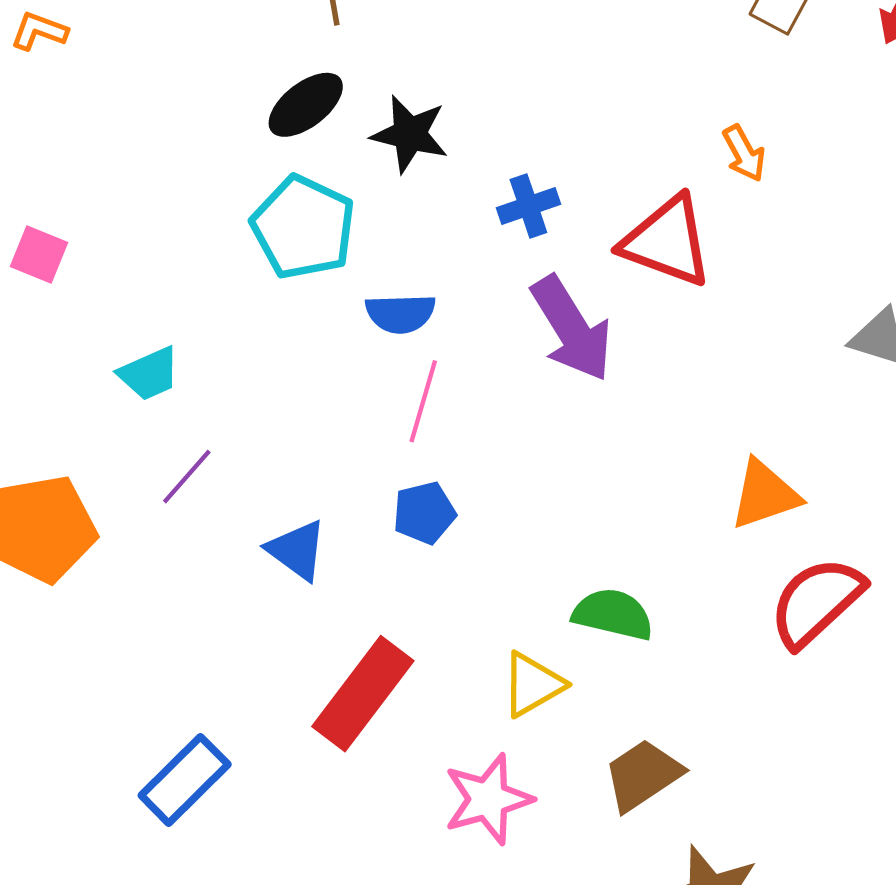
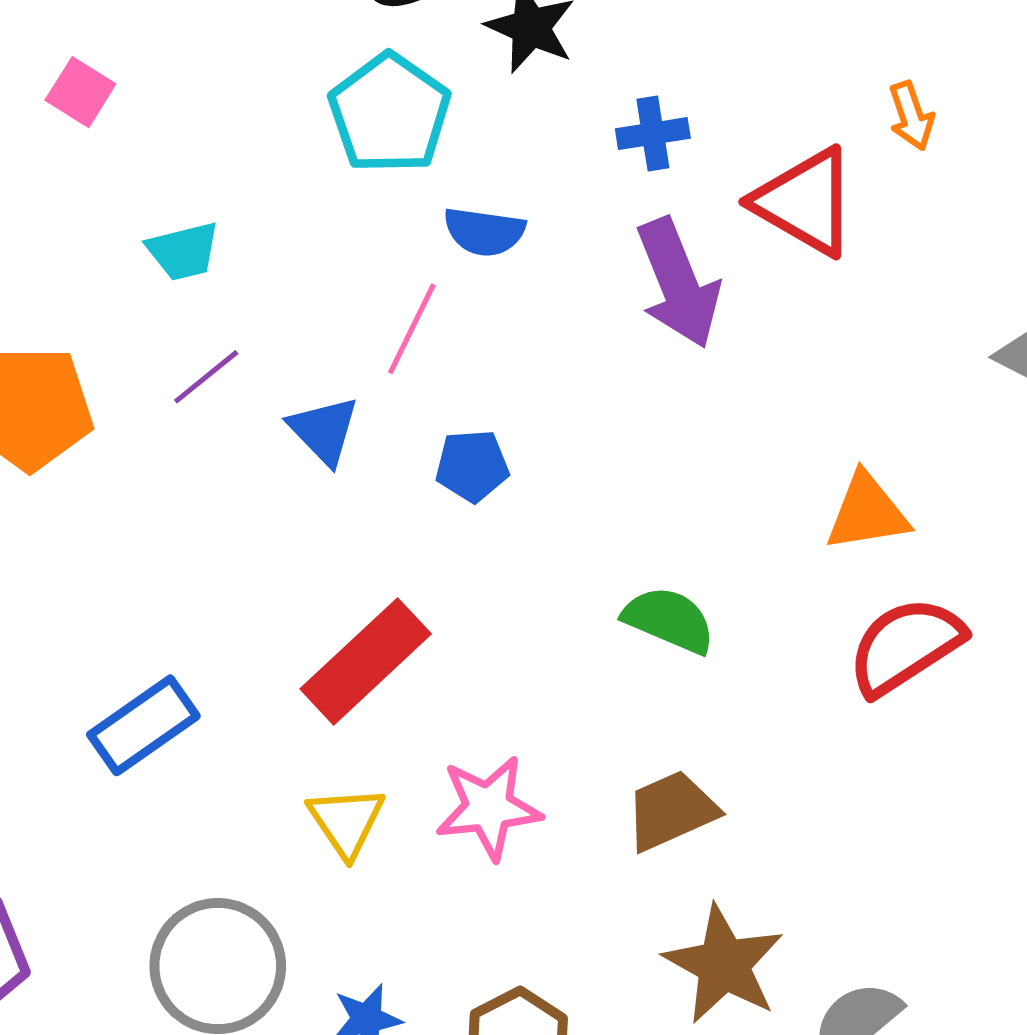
pink line: (423, 401) -> (412, 329), moved
blue triangle: (297, 550) -> (324, 430), moved
yellow triangle: (533, 684) -> (346, 821), moved, turned -44

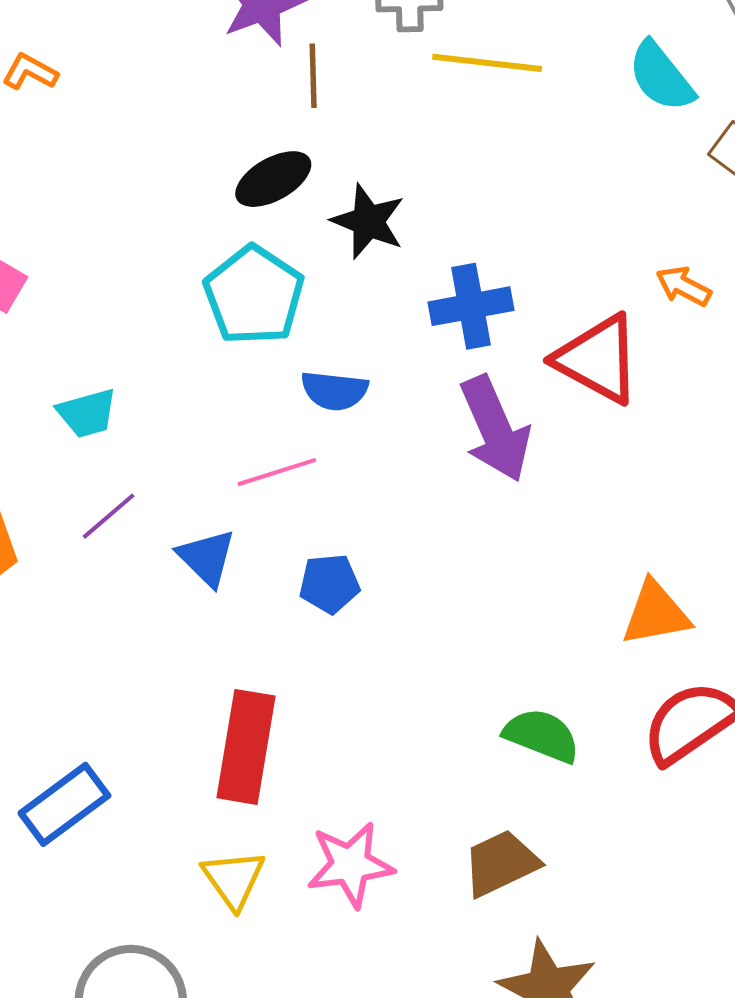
orange arrow: (911, 116) -> (683, 286), turned 138
blue cross: (653, 134) -> (471, 306), size x1.4
pink line: (412, 329) -> (277, 472), turned 48
green semicircle: (669, 620) -> (542, 735), moved
red rectangle: (366, 661) -> (246, 747), turned -36

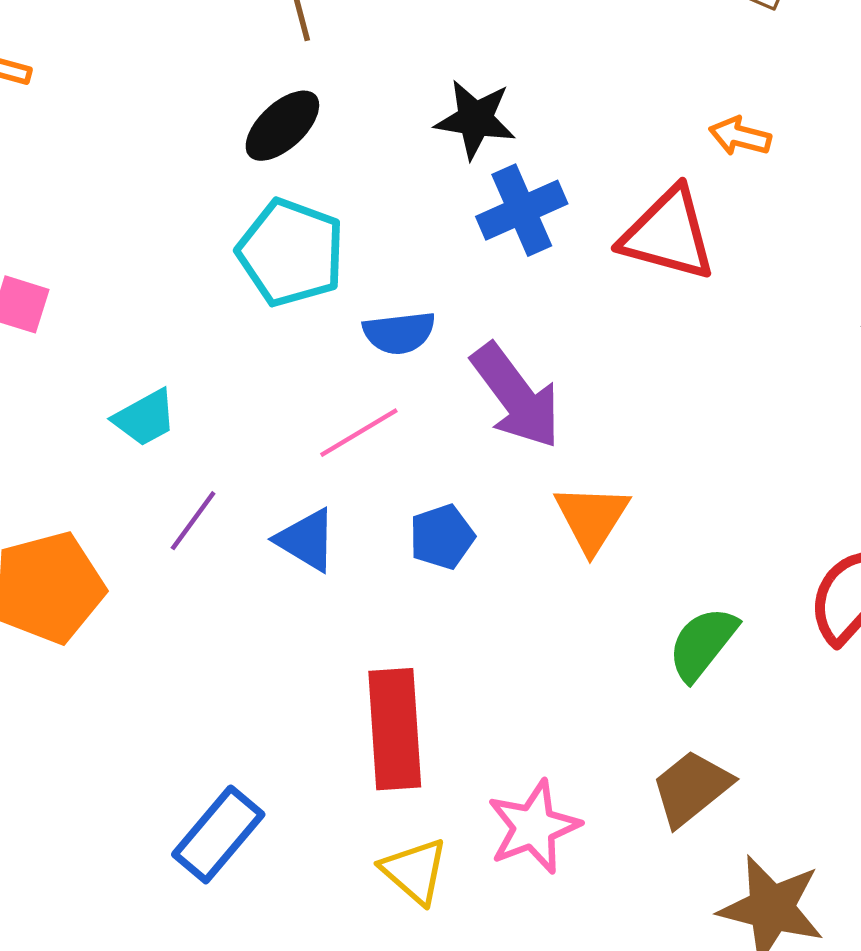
black star: (368, 221) -> (475, 119), moved
purple arrow: (495, 429) -> (516, 396), moved
orange triangle: (656, 613) -> (592, 518), moved, turned -34
green semicircle: (542, 735) -> (703, 644), turned -60

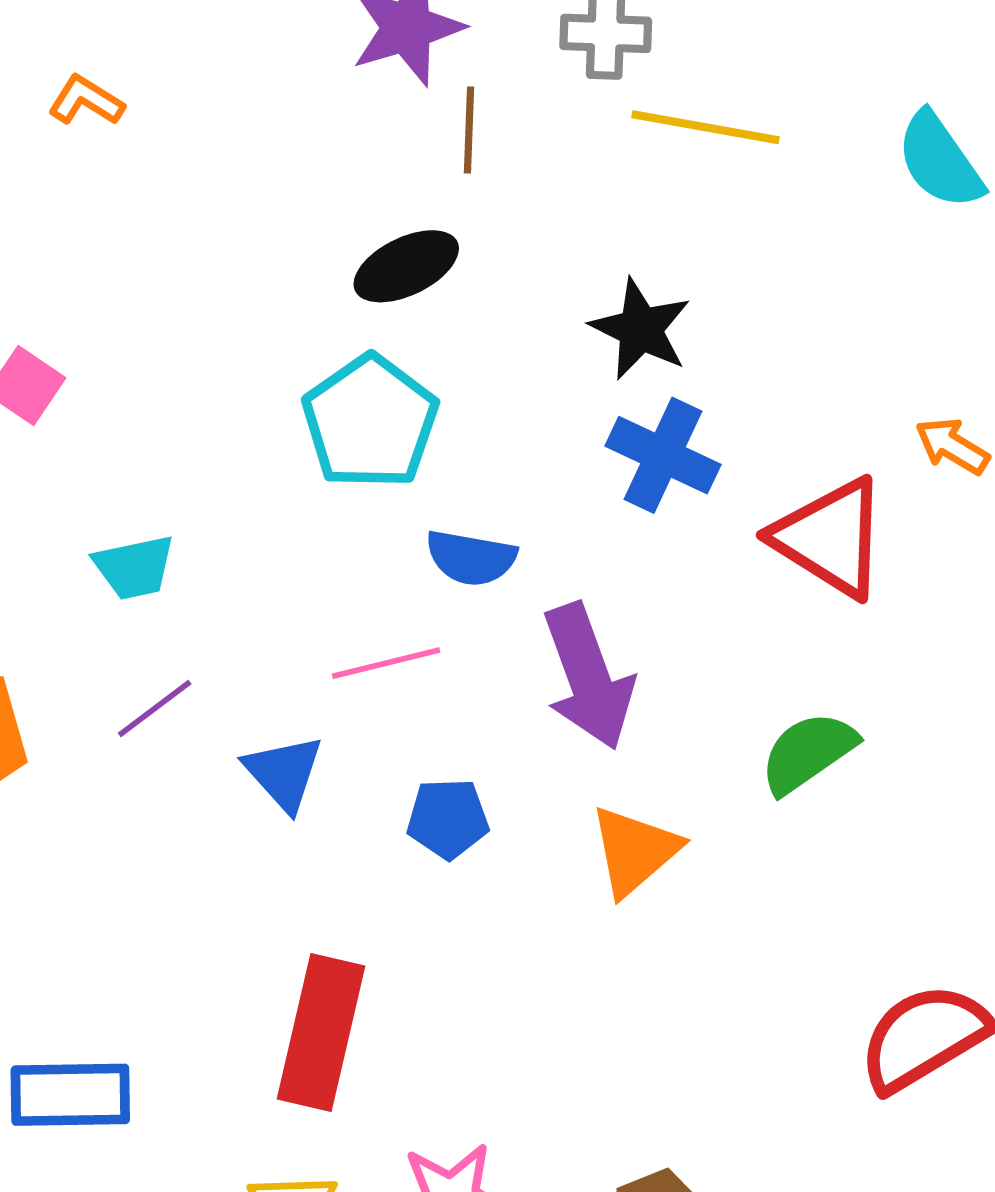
blue cross: (522, 210) -> (663, 455), turned 32
green semicircle: (703, 644) -> (808, 753), moved
blue rectangle: (218, 834) -> (70, 1095), turned 32

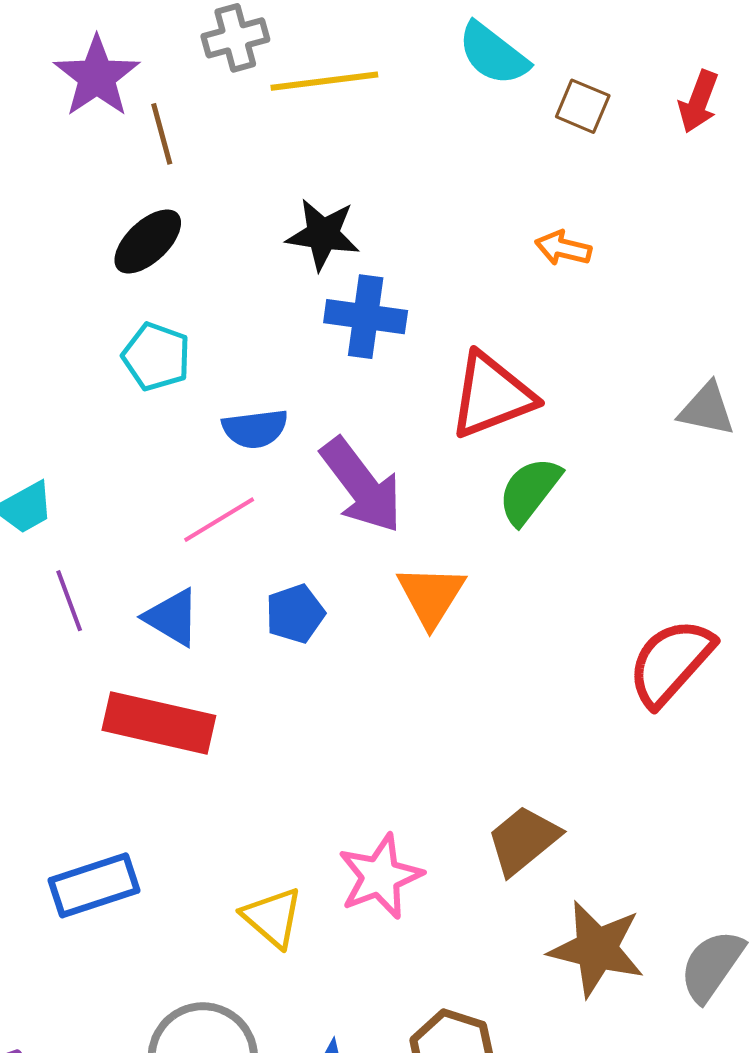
cyan pentagon: (370, 422) -> (156, 357), size x0.7
red triangle: (830, 538) -> (492, 395), moved, turned -36
purple line: (155, 708) -> (69, 601), turned -56
red rectangle: (321, 1033) -> (159, 723), moved, turned -73

